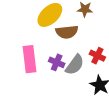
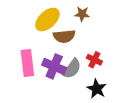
purple cross: (57, 62) -> (54, 66), size x1.5

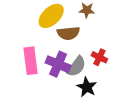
black star: (97, 89) -> (87, 87), moved

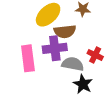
purple cross: (58, 64) -> (55, 48), moved, turned -30
gray semicircle: (76, 66) -> (73, 64), turned -115

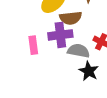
pink rectangle: (28, 58) -> (33, 45), size x0.7

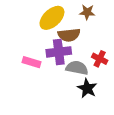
pink rectangle: (33, 45) -> (32, 62), turned -66

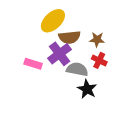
brown star: (87, 12) -> (97, 39), moved
purple cross: (59, 52) -> (60, 54), turned -30

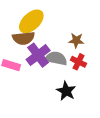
brown semicircle: (69, 37) -> (23, 38), moved
gray semicircle: (77, 69) -> (56, 58), moved

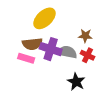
brown semicircle: (23, 38) -> (32, 44), moved
purple cross: (38, 55) -> (51, 49), turned -35

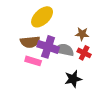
pink rectangle: (26, 58) -> (33, 61), moved
black star: (76, 82) -> (73, 79), turned 30

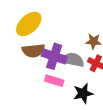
yellow ellipse: (42, 17) -> (29, 24), moved
pink rectangle: (33, 61) -> (54, 81), moved

